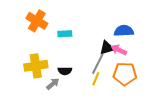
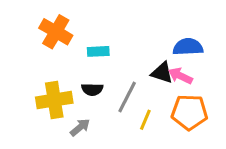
black triangle: (107, 48) -> (162, 73), turned 35
gray line: (98, 64) -> (127, 97), moved
black semicircle: (65, 71) -> (92, 89), moved

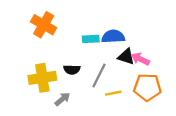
blue semicircle: (188, 47) -> (113, 37), moved
cyan rectangle: (98, 51) -> (91, 39), moved
yellow line: (145, 120) -> (113, 93), turned 56

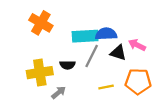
cyan rectangle: (91, 39) -> (85, 36), size x1.6
pink arrow: (140, 59) -> (137, 45), moved
gray line: (99, 75) -> (92, 56), moved

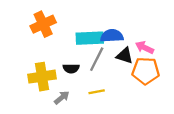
orange cross: (41, 23) -> (43, 24), turned 35
orange pentagon: (138, 81) -> (146, 71), moved
yellow line: (106, 87) -> (97, 92), moved

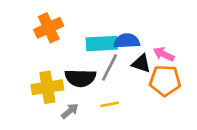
black semicircle: (71, 68) -> (80, 78), size x1.6

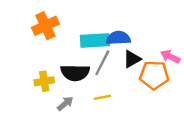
pink arrow: (164, 54) -> (170, 57), moved
black triangle: (141, 63) -> (132, 59), turned -48
yellow cross: (47, 87) -> (44, 81), size x0.7

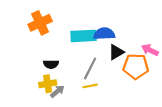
gray line: (102, 63) -> (90, 69), moved
black semicircle: (75, 73) -> (51, 64), moved, size x0.6
yellow cross: (44, 81) -> (48, 84), moved

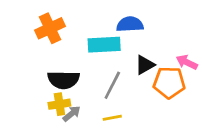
blue semicircle: (104, 34) -> (130, 24), moved
black semicircle: (51, 64) -> (64, 80), size x1.6
yellow line: (90, 86) -> (112, 118), moved

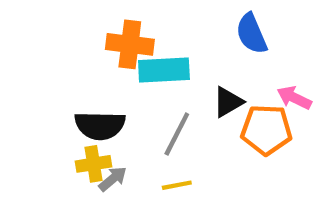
blue semicircle: (130, 24) -> (251, 34), moved, turned -110
orange cross: (50, 28) -> (130, 44), moved, turned 32

